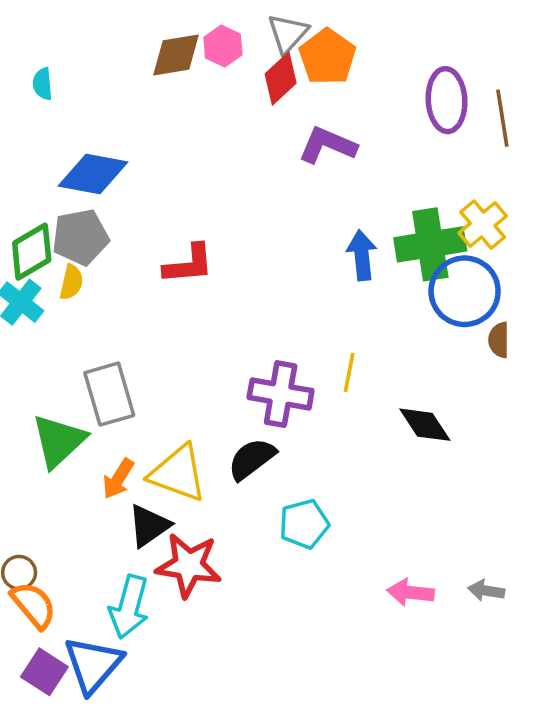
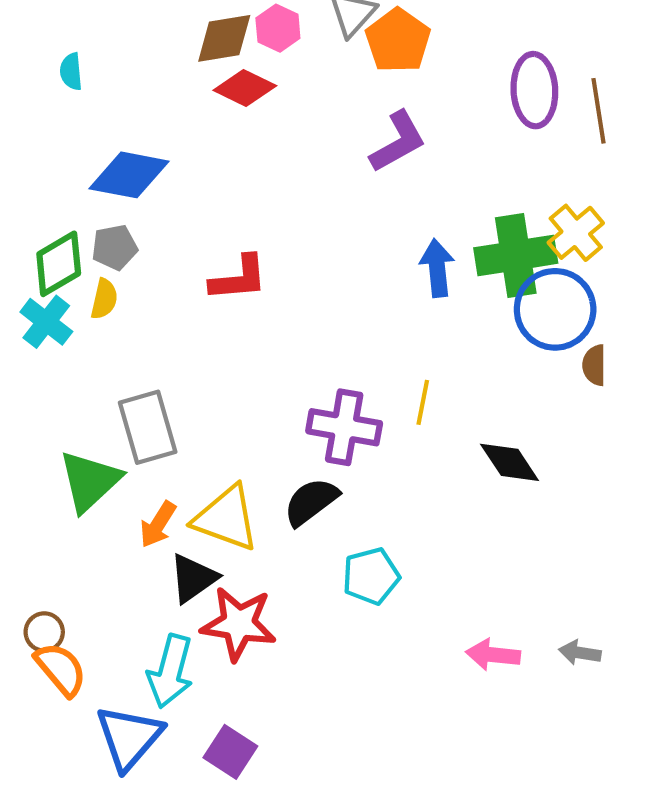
red diamond: (281, 78) -> (245, 88), moved, turned 69
purple L-shape: (327, 145) -> (398, 142), turned 128
gray pentagon: (80, 237) -> (115, 247), size x0.7
purple square: (44, 672) -> (230, 752), moved

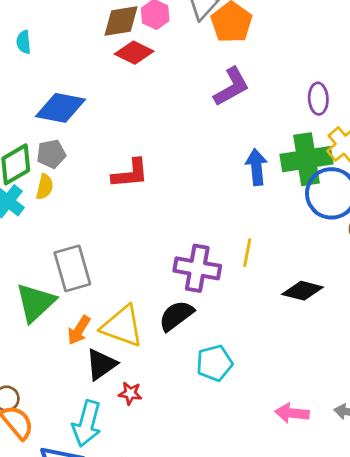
purple ellipse: (534, 90) -> (318, 99), moved, size x0.7
black diamond: (510, 462) -> (303, 291), turned -42
red star: (239, 624) -> (130, 393), size x0.5

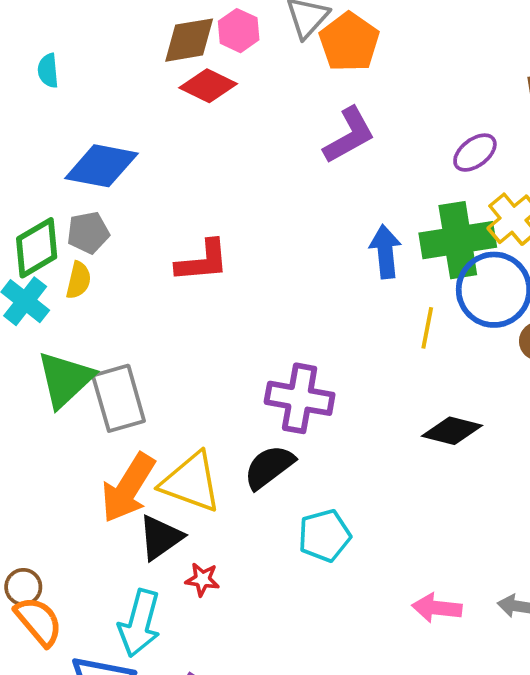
purple ellipse: (318, 99) -> (475, 153), turned 56
yellow line: (247, 253) -> (427, 328), moved
green triangle: (35, 303) -> (65, 379), moved
orange arrow: (79, 330) -> (128, 488), size x1.6

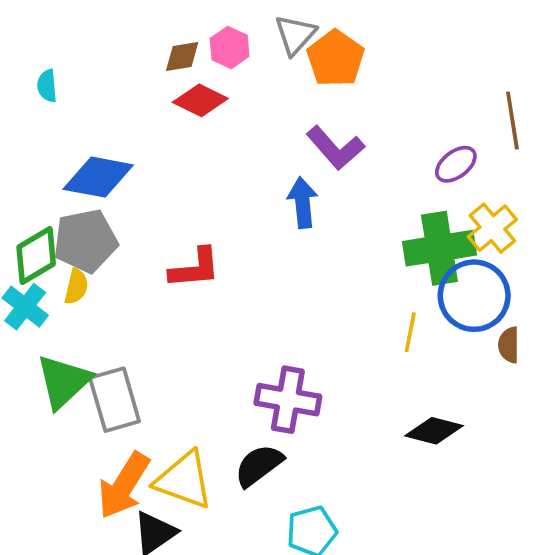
brown diamond: (189, 40) -> (182, 57), size x0.7
purple L-shape: (349, 135) -> (335, 148), turned 78
gray pentagon: (88, 233) -> (85, 241), size x1.6
blue arrow: (385, 252) -> (303, 203), moved

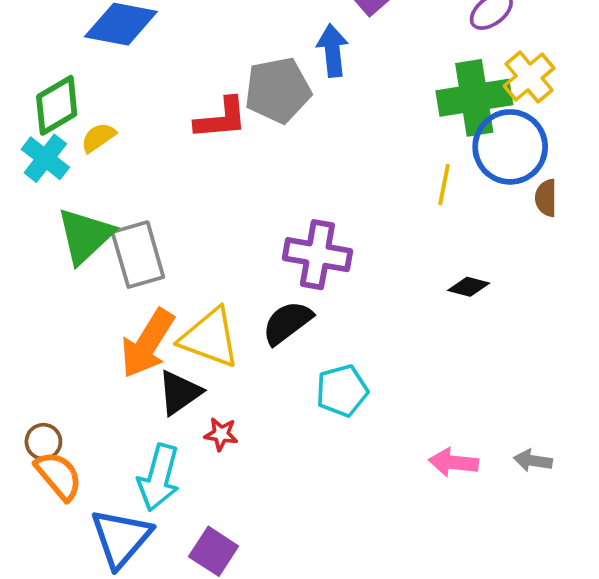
gray pentagon: (85, 241) -> (278, 90), moved
yellow semicircle: (76, 287) -> (98, 137), turned -138
black diamond: (434, 431) -> (469, 287), size x0.7

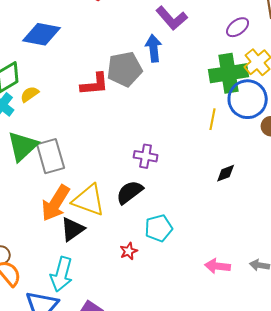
purple cross: (317, 255) -> (146, 156), size x0.7
black diamond: (469, 287) -> (226, 173), turned -35
red star: (221, 434) -> (129, 251), moved, turned -30

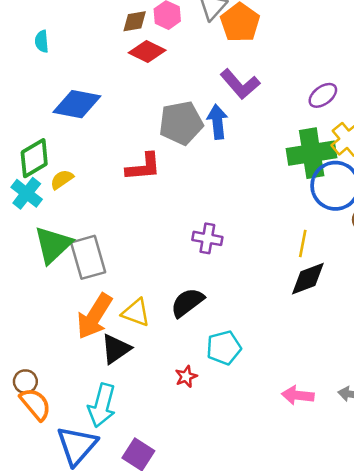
gray pentagon: (125, 69) -> (181, 123), moved
yellow line: (213, 119) -> (303, 243), moved
purple cross: (146, 156) -> (207, 238), moved
black diamond: (226, 173) -> (308, 279), size x1.5
yellow triangle: (89, 200) -> (136, 313), size x0.7

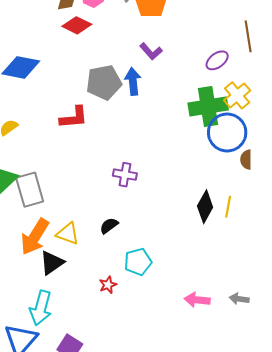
purple L-shape: (240, 84) -> (151, 51), size x0.7
yellow line: (303, 243) -> (228, 207), moved
black diamond: (308, 279) -> (205, 207), turned -40
black semicircle: (187, 302) -> (109, 226), size x0.7

